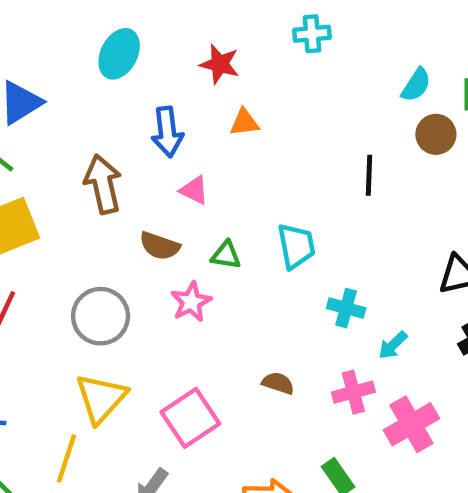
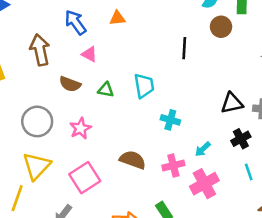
blue arrow: (167, 132) -> (75, 22), turned 150
pink star: (191, 302) -> (80, 128), moved
cyan arrow: (393, 345) -> (203, 149), moved
brown semicircle: (278, 383) -> (133, 160), size x1.5

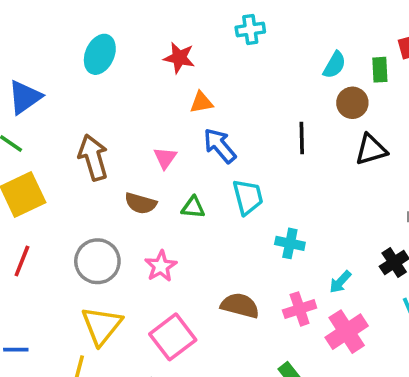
blue arrow: (75, 22) -> (220, 146), moved
pink triangle: (89, 54) -> (165, 158), turned 42
black triangle: (232, 103) -> (371, 150), moved

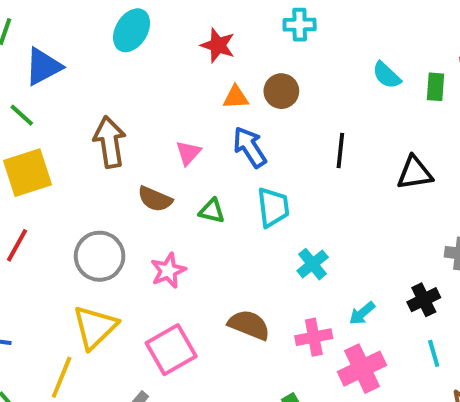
cyan semicircle: (334, 65) -> (387, 75), turned 96
brown circle: (352, 103) -> (281, 91), moved
cyan cross: (290, 243) -> (313, 264), turned 32

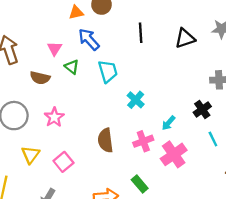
green triangle: (212, 211) -> (72, 67), moved, turned 35
brown semicircle: (249, 325) -> (105, 140), turned -110
yellow triangle: (95, 327) -> (30, 155), moved, size x0.7
pink square: (171, 350) -> (63, 162), size x0.7

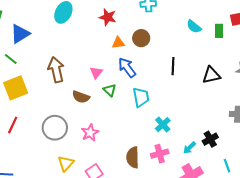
black cross: (202, 109) -> (210, 139), moved
pink cross: (143, 141) -> (160, 154), moved

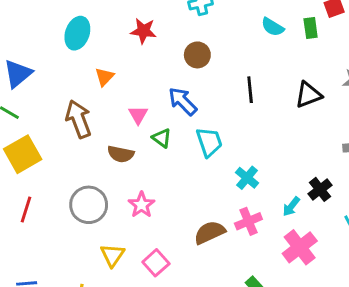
orange triangle: (118, 43) -> (104, 77), moved, turned -32
brown semicircle: (133, 157) -> (210, 232), turned 75

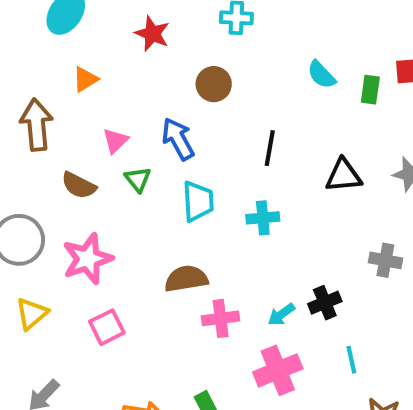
cyan cross: (247, 178) -> (263, 218), moved, turned 30
pink star: (141, 205) -> (88, 259), size x1.4
brown semicircle: (210, 232) -> (186, 279), moved
pink square: (156, 263) -> (107, 327), moved

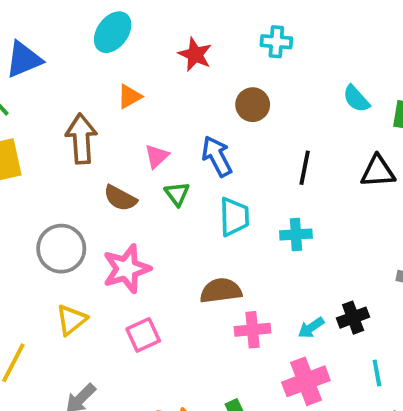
black triangle: (344, 176) -> (378, 171), moved

